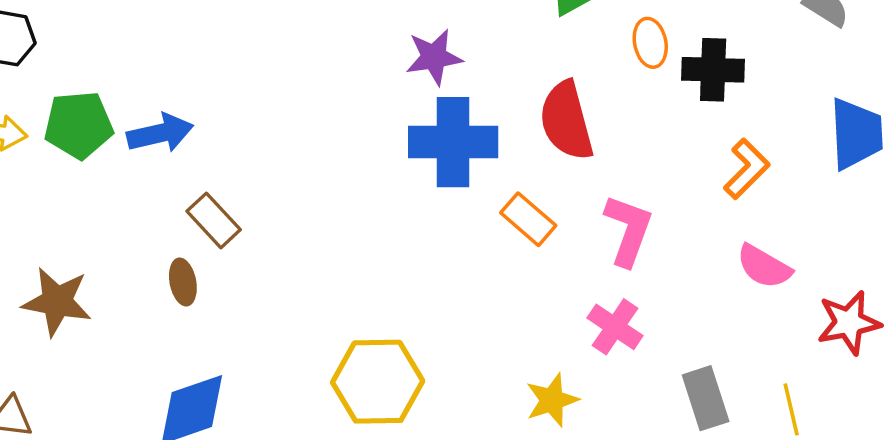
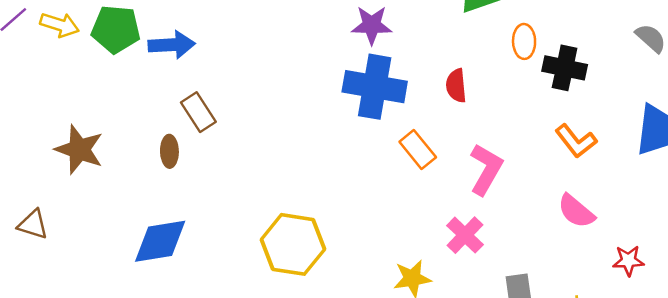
red semicircle: (566, 121) -> (456, 86), size x0.6
orange L-shape: (747, 169) -> (576, 141), turned 87
red star: (849, 323) -> (628, 261), size x0.7

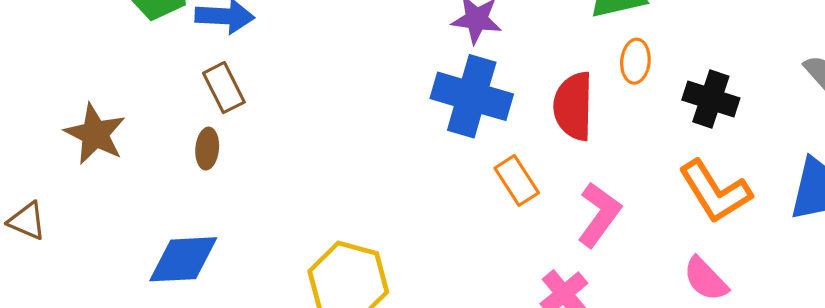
orange ellipse: (524, 41) -> (635, 61), moved
red semicircle: (456, 86) -> (573, 106), size x1.6
brown rectangle: (198, 112) -> (224, 88), moved
orange L-shape: (576, 141) -> (715, 192), size x1.4

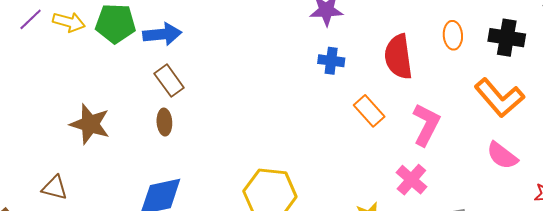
orange ellipse: (635, 61) -> (453, 35), moved
blue cross: (472, 96) -> (331, 61), size x0.5
black cross: (711, 99) -> (507, 38), moved

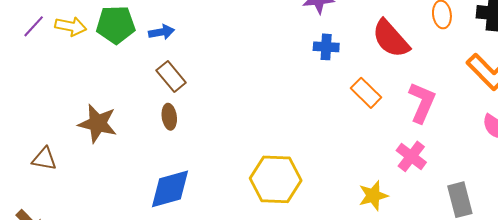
blue arrow: (162, 34) -> (161, 32), size x0.7
red semicircle: (398, 57) -> (391, 39), turned -30
brown triangle: (55, 188) -> (44, 159), moved

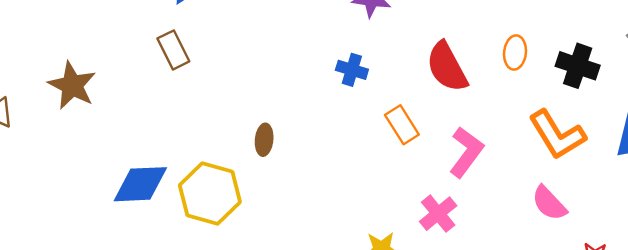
blue cross: (326, 47) -> (352, 70), moved
brown ellipse: (169, 117) -> (264, 140), moved
yellow hexagon: (276, 179) -> (210, 194), moved

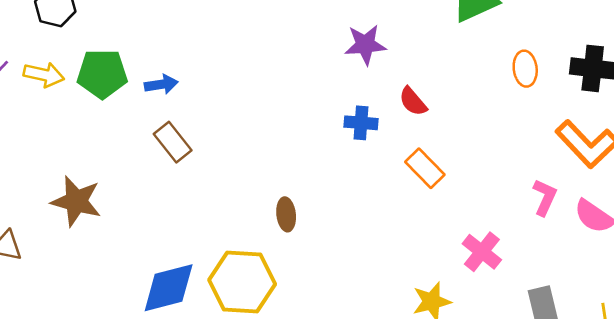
red semicircle: (447, 67) -> (413, 101), moved, size x0.6
pink L-shape: (466, 152) -> (545, 197), moved, size x0.7

